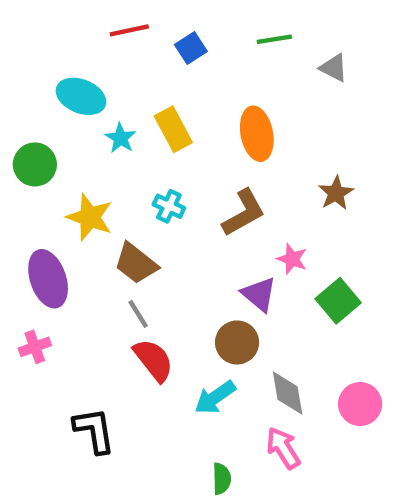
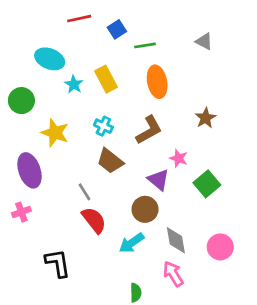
green line: (274, 39) -> (145, 45), moved
brown trapezoid: (136, 263) -> (110, 161), moved

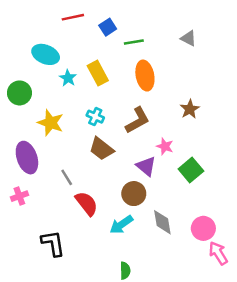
gray line: (85, 192) -> (67, 177), moved
pink arrow: (173, 274) -> (218, 253), moved

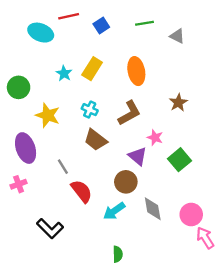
green line: (134, 42) -> (145, 23), moved
cyan ellipse: (46, 54) -> (41, 33), moved
yellow rectangle: (98, 73) -> (92, 69), turned 60
black L-shape: (53, 243) -> (50, 229), turned 144

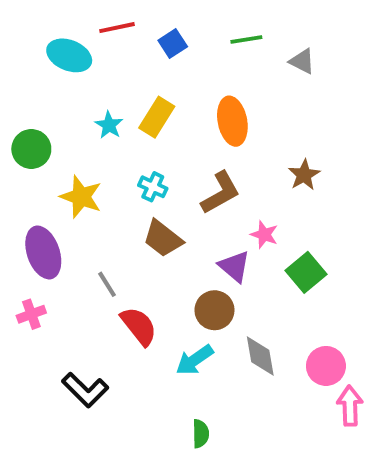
pink arrow: (205, 238) -> (350, 406), turned 30

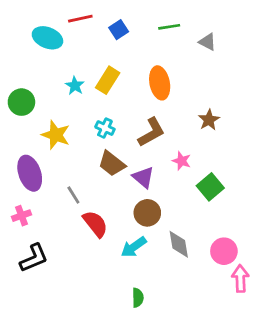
purple triangle: (234, 266) -> (143, 177), moved
black L-shape: (85, 390) -> (34, 258), moved, turned -68

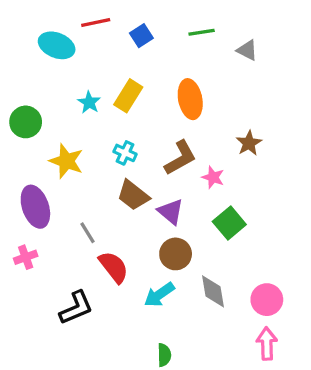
pink star: (182, 161) -> (213, 177), moved
green square: (210, 187) -> (229, 223), moved
black L-shape: (34, 258) -> (76, 308), moved
pink arrow: (240, 279) -> (267, 344), moved

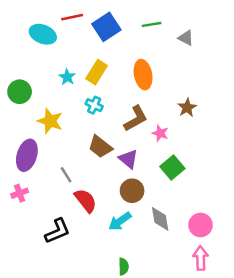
blue square: (141, 36) -> (106, 27), size x1.6
cyan cross: (125, 153) -> (94, 105), moved
purple ellipse: (35, 207) -> (27, 155), turned 36

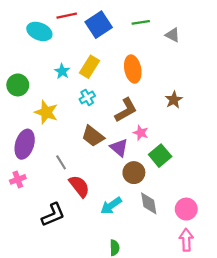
cyan cross: (94, 105) -> (87, 97), turned 35
pink star: (160, 133) -> (141, 133), moved
brown circle: (132, 191) -> (134, 173), moved

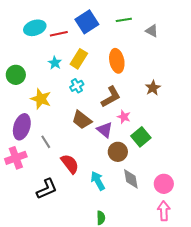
red line: (67, 16) -> (59, 34), moved
cyan ellipse: (39, 31) -> (35, 28), turned -40
gray line: (61, 162) -> (46, 142), moved
pink cross: (18, 179) -> (16, 158), size x1.5
cyan arrow: (111, 206) -> (98, 181), turned 96

